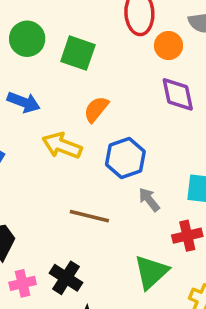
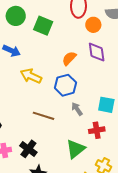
orange semicircle: (96, 109) -> (69, 58), moved

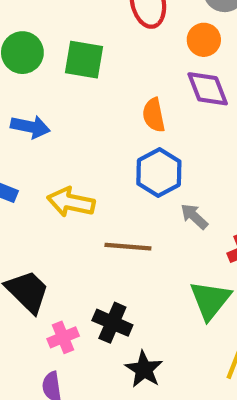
orange circle: (93, 25) -> (204, 40), moved
orange semicircle: (69, 58) -> (154, 115), turned -42
yellow arrow: (31, 76) -> (71, 202), moved

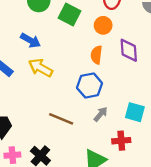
orange circle: (204, 40) -> (103, 25), moved
yellow arrow: (71, 202) -> (41, 68), moved
gray arrow: (194, 216) -> (101, 114), turned 70

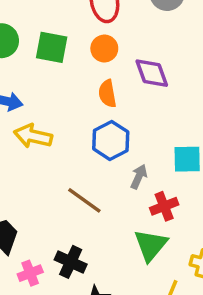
brown line: (61, 119) -> (84, 200), turned 30
red cross: (121, 141) -> (164, 206), moved

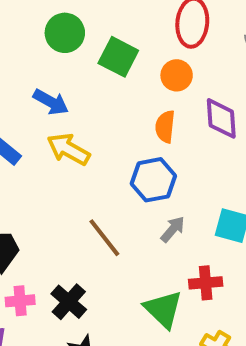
red cross: (164, 206) -> (206, 283), moved
green triangle: (151, 245) -> (163, 309), turned -42

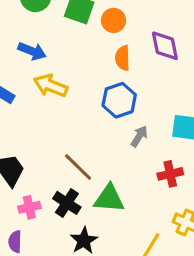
orange circle: (177, 75) -> (113, 20), moved
brown line: (104, 238) -> (78, 167), moved
green triangle: (163, 309) -> (109, 199), moved, turned -32

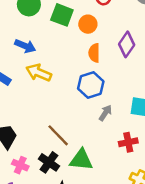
purple diamond: (165, 46) -> (127, 44), turned 45
pink cross: (29, 207) -> (20, 165), turned 35

